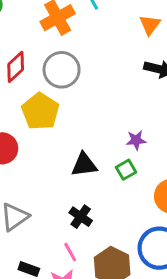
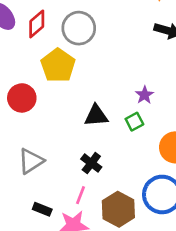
purple star: (136, 140) -> (145, 95), turned -30
pink line: (70, 252) -> (81, 195), turned 48

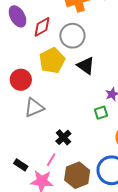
black triangle: (96, 116) -> (86, 66), moved, turned 30
gray triangle: (31, 161) -> (34, 108), moved

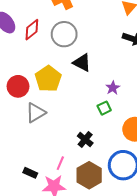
yellow pentagon: (52, 61) -> (48, 79), moved
black cross: (63, 137) -> (85, 139), moved

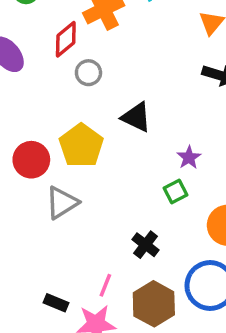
red diamond: (32, 30) -> (66, 39), moved
gray circle: (64, 34) -> (88, 73), moved, size x0.6

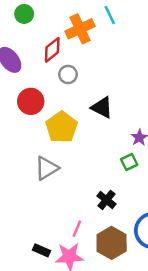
red circle: (31, 160) -> (31, 101), moved
black rectangle: (56, 303) -> (42, 250), moved

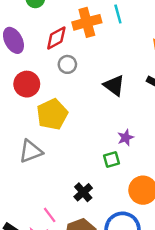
black triangle: (102, 107) -> (114, 85), moved
pink line: (77, 229) -> (50, 215), turned -70

